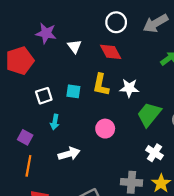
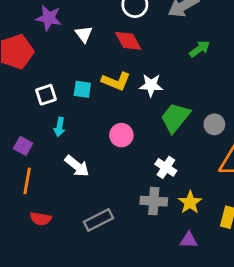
yellow L-shape: (101, 85) -> (116, 81), turned -80
white cross: (154, 153) -> (166, 167), moved
white arrow: (69, 154) -> (77, 166), turned 55

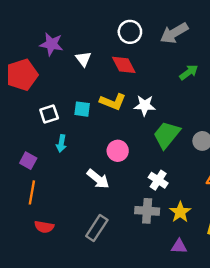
white arrow: (77, 166) -> (98, 179), moved
gray rectangle: (99, 220) -> (97, 228), turned -30

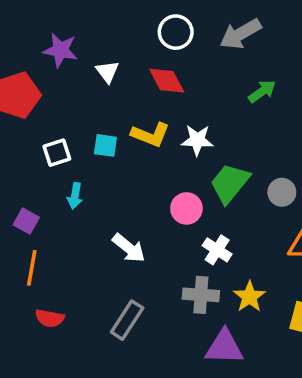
pink circle: (118, 151) -> (186, 208), moved
purple triangle: (179, 246) -> (224, 347), moved, size x1.6

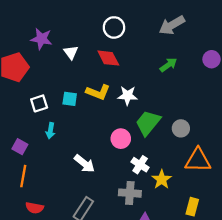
gray arrow: (240, 34) -> (172, 25), moved
yellow star: (249, 297) -> (162, 179), moved

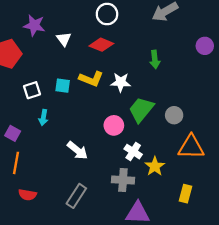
red diamond: (108, 58) -> (101, 45), turned -40
green arrow: (168, 65) -> (155, 59), moved, turned 120

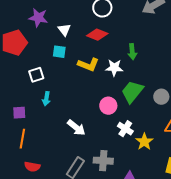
green arrow: (155, 59) -> (132, 52), moved
cyan square: (63, 86) -> (59, 52), moved
purple square: (13, 133) -> (19, 113), turned -32
gray cross: (123, 180) -> (103, 161), moved

